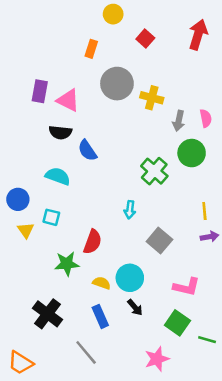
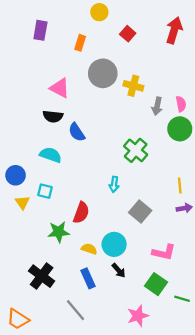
purple rectangle: (40, 91) -> (40, 30), moved
green circle: (192, 153) -> (180, 129), moved

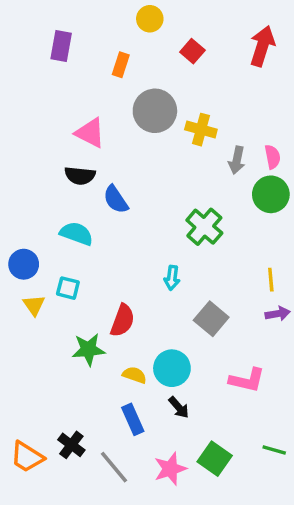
black cross: (42, 276) -> (71, 445), moved, size x0.7
green square: (156, 284) -> (215, 459), moved
pink star: (138, 316) -> (170, 469), moved
orange trapezoid: (18, 319) -> (27, 457), moved

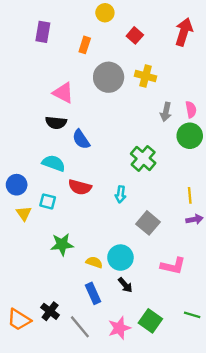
yellow cross: (201, 130) -> (146, 76), moved
red semicircle: (123, 320) -> (80, 187), moved, turned 85

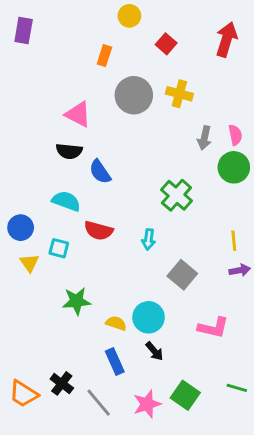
purple rectangle: (43, 32) -> (24, 31), moved

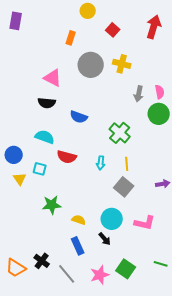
blue semicircle: (100, 172) -> (79, 117), moved, turned -36
yellow line: (234, 241) -> (127, 164), moved
cyan circle: (149, 317) -> (112, 219), moved

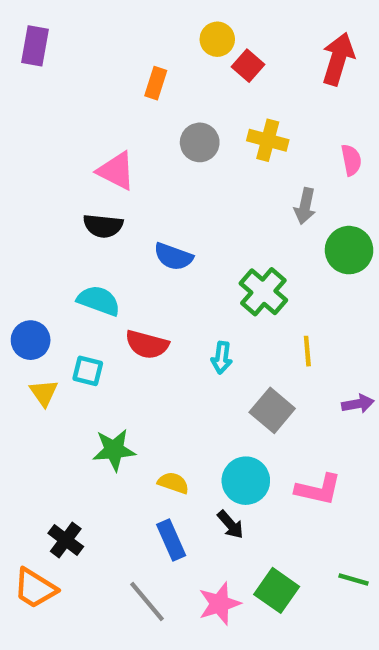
yellow circle: (88, 11) -> (217, 39), moved
gray circle: (91, 65) -> (200, 142), size x0.7
pink semicircle: (160, 92) -> (351, 160), moved
yellow line: (127, 164) -> (307, 351), moved
black cross: (42, 261) -> (66, 540), moved

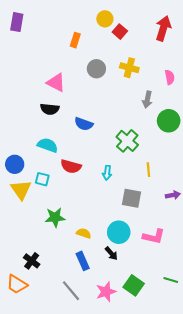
yellow triangle: (44, 393) -> (21, 190), size x1.5
gray square: (272, 410) -> (131, 198), turned -30

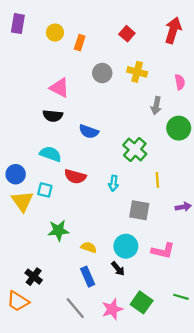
yellow circle: (105, 19) -> (55, 33), moved

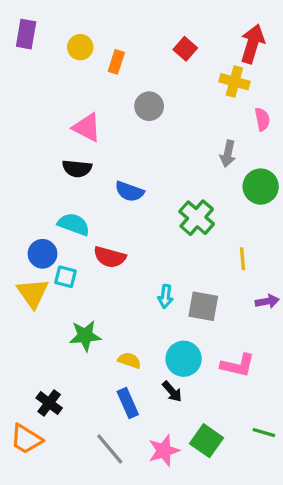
yellow cross: (137, 72) -> (234, 82), moved
blue circle: (16, 174) -> (43, 254), moved
yellow line: (157, 180) -> (243, 259), moved
cyan arrow: (113, 183) -> (166, 296), moved

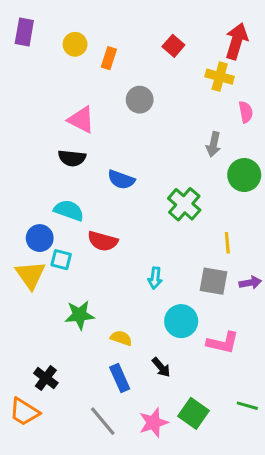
gray square: (203, 306) -> (213, 281), moved
cyan circle: (184, 359) -> (181, 321), moved

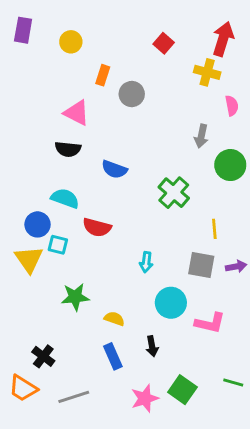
orange rectangle: (109, 58) -> (103, 75), moved
black arrow: (161, 367) -> (152, 346), turned 30
gray line: (103, 421) -> (74, 397), moved, turned -68

